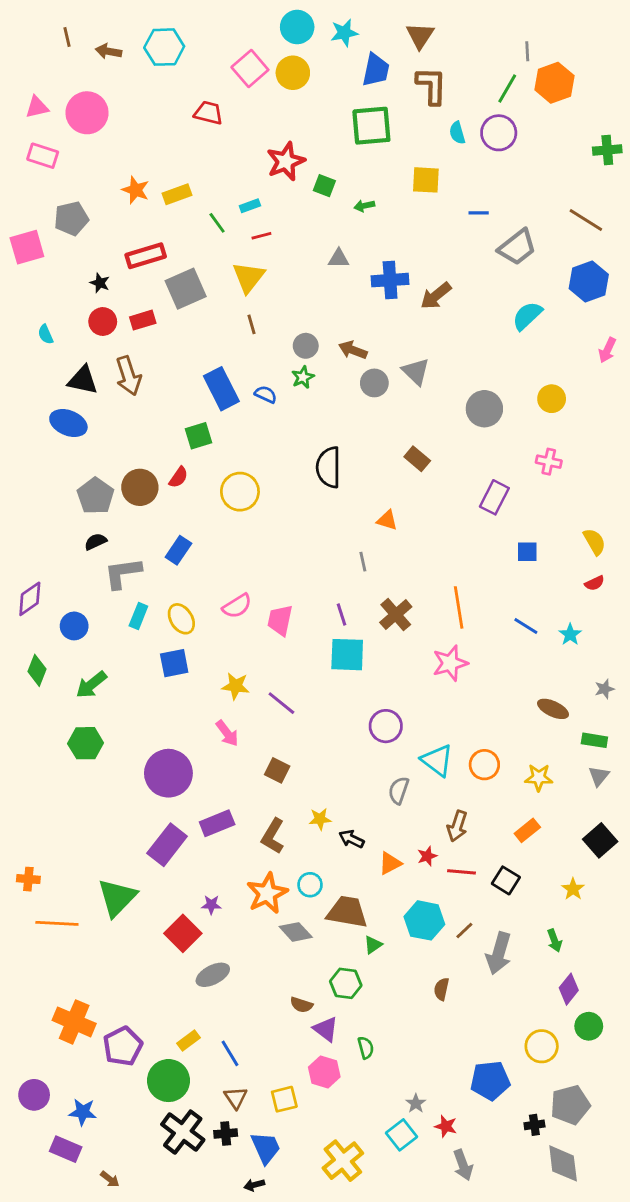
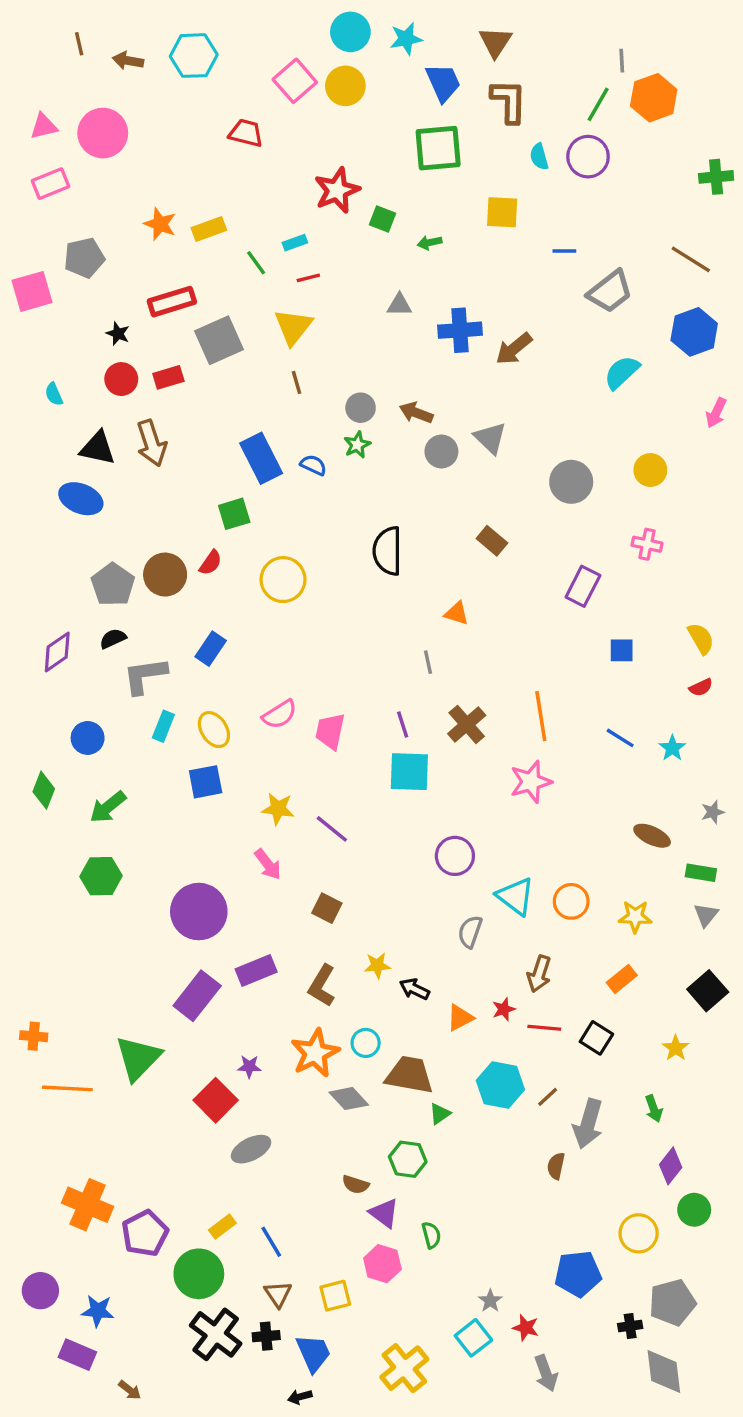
blue trapezoid: (376, 70) -> (443, 82), turned -36
pink rectangle: (43, 156) -> (51, 184), turned -40
purple diamond: (30, 599) -> (57, 652), moved
brown semicircle: (442, 989) -> (556, 1166), moved

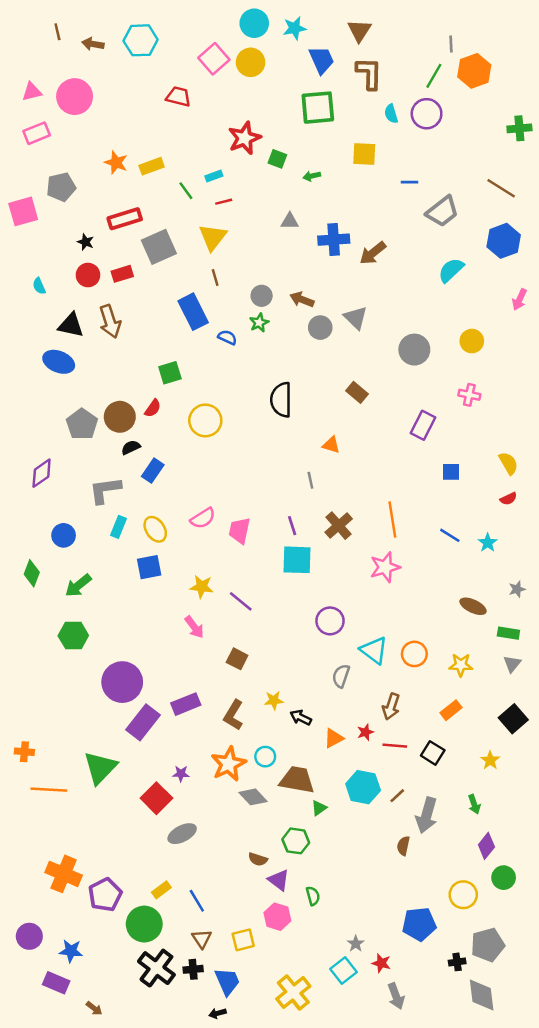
blue rectangle: (261, 458) -> (193, 312), moved
black semicircle: (113, 639) -> (131, 447), moved
purple circle: (199, 912) -> (122, 682), moved

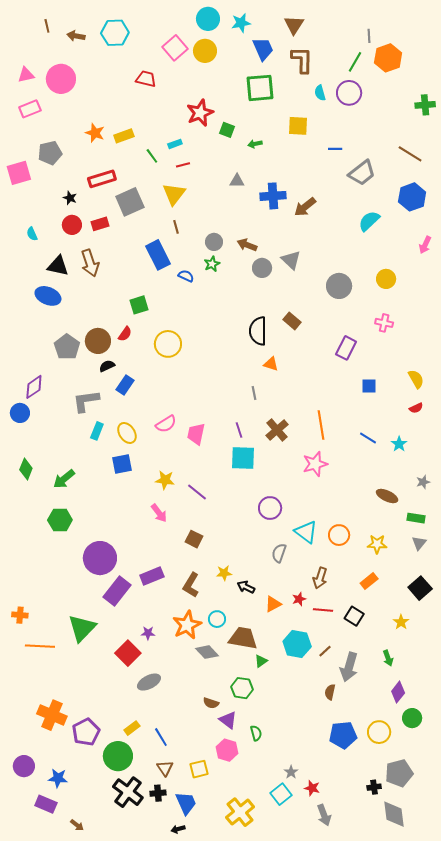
black semicircle: (281, 400) -> (258, 331), moved
blue circle: (64, 535) -> (20, 413), moved
blue pentagon: (419, 924) -> (343, 735), moved

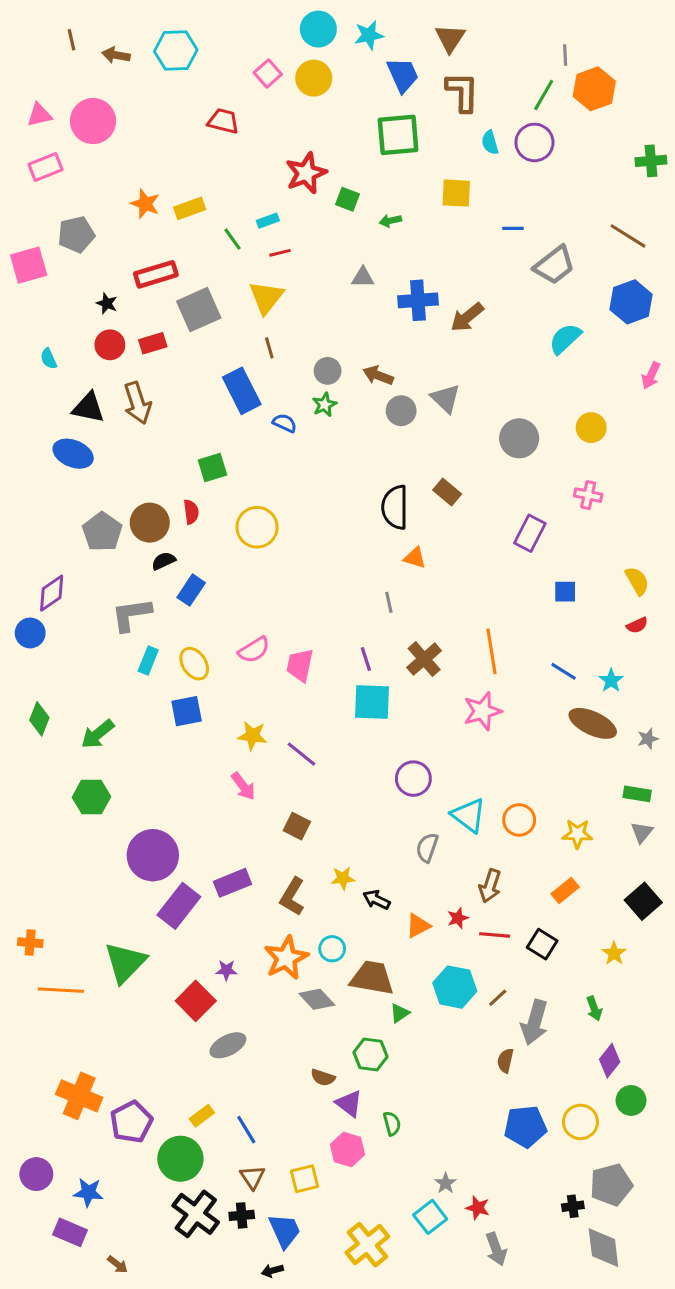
pink square: (175, 48) -> (268, 74), size x0.7
red semicircle: (125, 334) -> (191, 512), turned -42
brown ellipse: (387, 496) -> (593, 723), moved, size x1.4

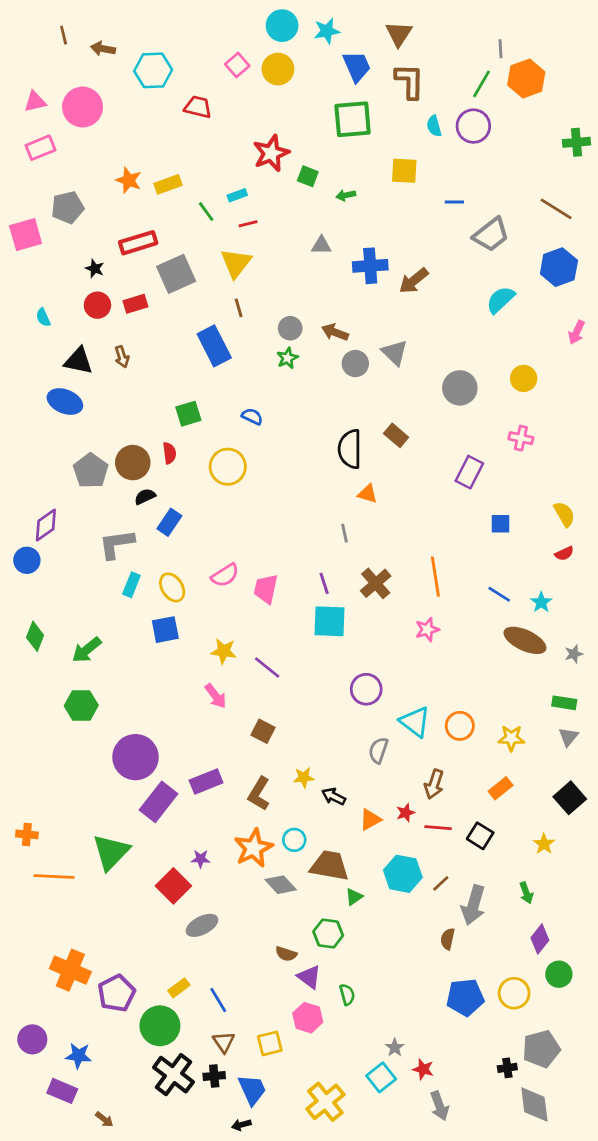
cyan hexagon: (176, 51) -> (153, 70), moved
brown arrow: (137, 403) -> (122, 357), size x0.6
blue semicircle: (285, 423) -> (252, 416), moved
pink star: (482, 711) -> (427, 630), size x0.7

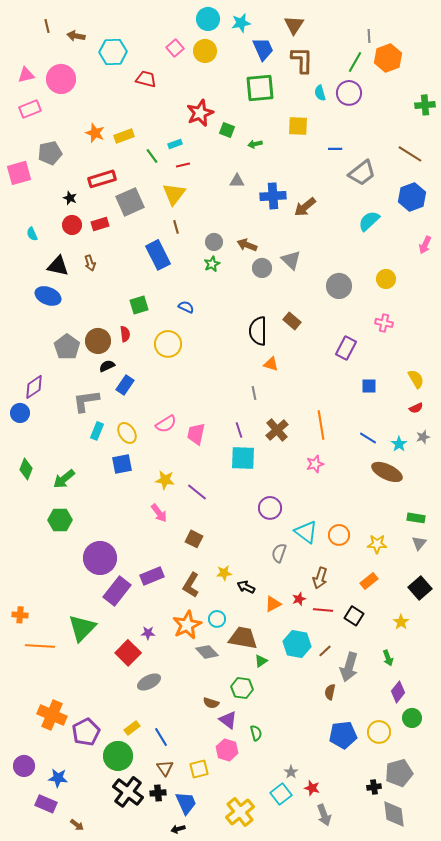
gray star: (574, 654) -> (423, 437), moved

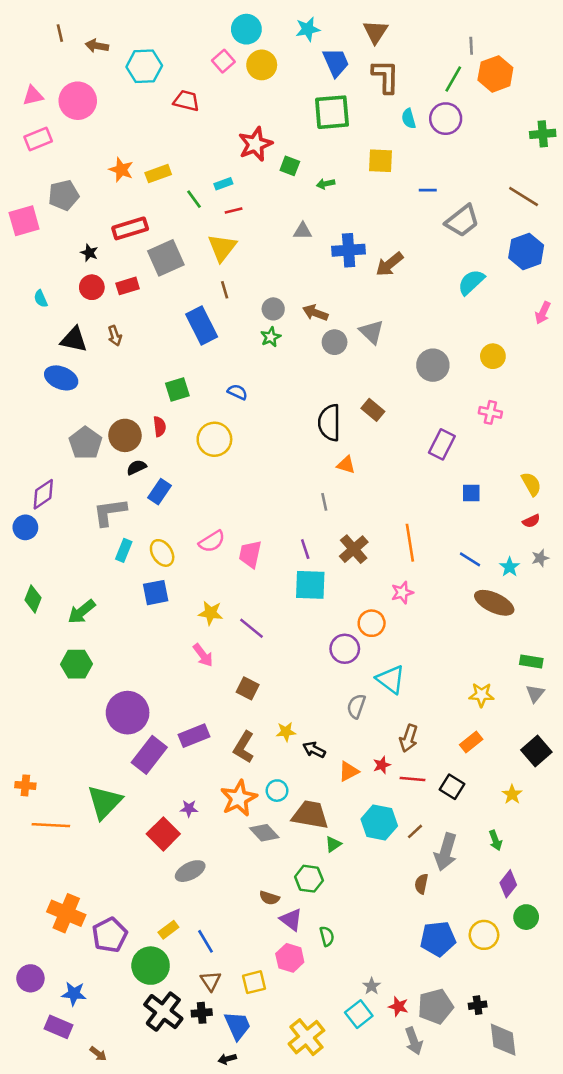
cyan circle: (208, 19) -> (246, 29), moved
orange circle: (339, 535) -> (372, 623), moved
gray pentagon: (399, 773) -> (435, 1006), moved

